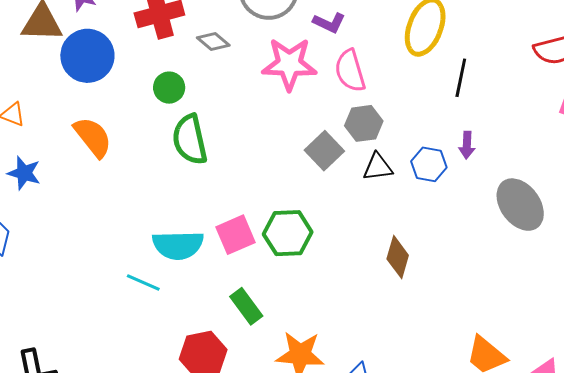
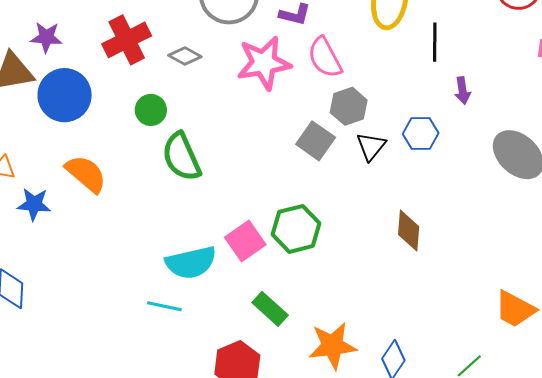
purple arrow: (467, 145) -> (463, 91), moved
black triangle: (378, 167) -> (371, 146), turned -32
blue star: (24, 173) -> (34, 204), moved

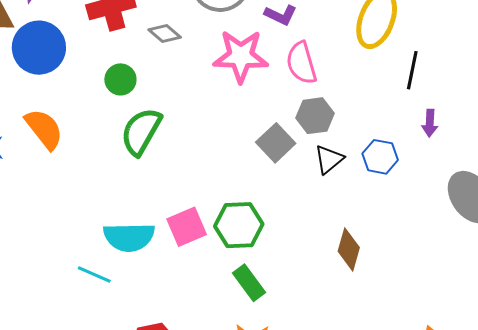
green semicircle: (181, 157) -> (141, 131), turned 42
green rectangle: (270, 309) -> (249, 283), moved

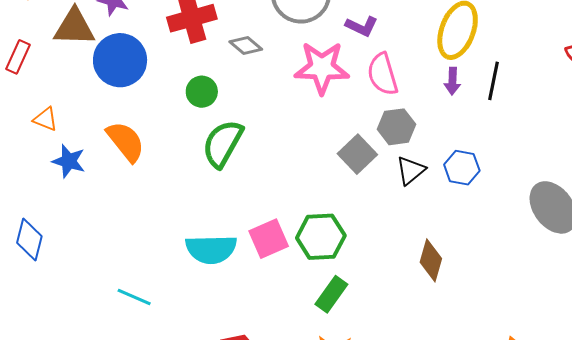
purple arrow: (430, 123) -> (452, 81), moved
cyan line: (94, 274) -> (134, 297), moved
green rectangle: (249, 283) -> (331, 294), turned 72

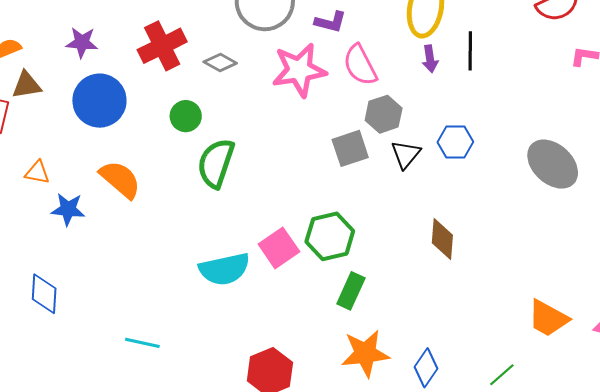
brown triangle: (74, 27) -> (26, 85), moved, size x0.7
gray square: (357, 154) -> (350, 148), turned 36
cyan line: (134, 297) -> (142, 343), moved

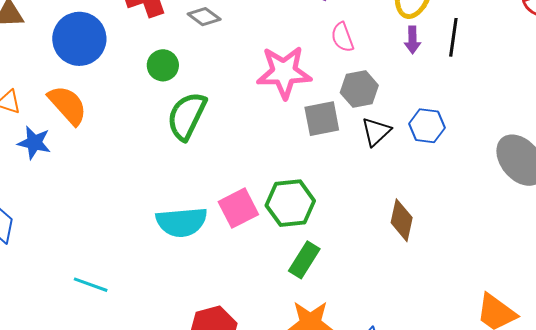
pink semicircle: (360, 65) -> (342, 37), size x0.7
pink star: (299, 70) -> (284, 72), moved
orange semicircle: (120, 179) -> (68, 105), moved

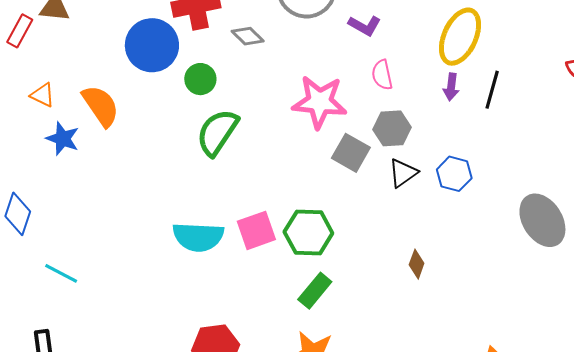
blue circle: (79, 39) -> (152, 45), moved
gray square: (322, 119) -> (351, 153), turned 33
brown diamond: (402, 220) -> (417, 264), size x0.7
cyan line: (91, 285) -> (61, 273), moved

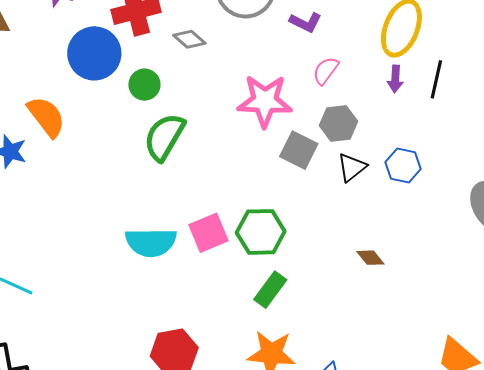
pink semicircle: (382, 75) -> (326, 71), turned 52
brown diamond: (417, 264) -> (370, 258), turned -56

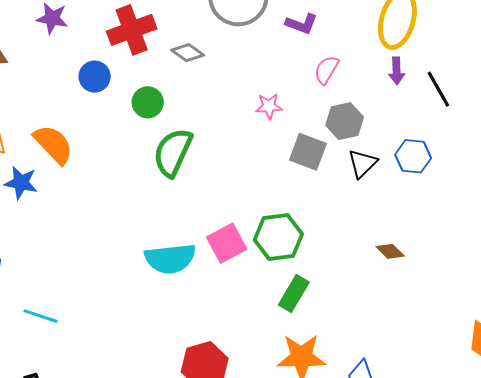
blue circle: (94, 53) -> (95, 77), size x0.6
black line: (436, 79) -> (438, 89), moved, turned -36
pink star: (265, 101) -> (269, 106), size x0.5

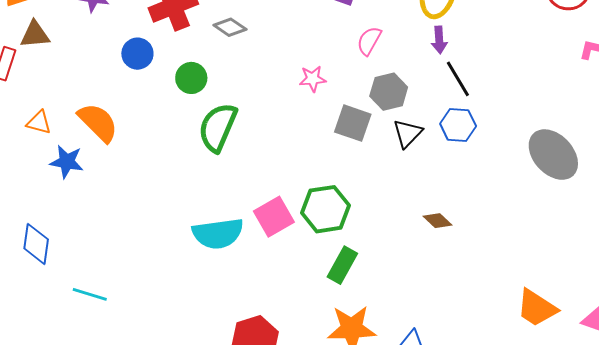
black line: (438, 89) -> (458, 79), moved

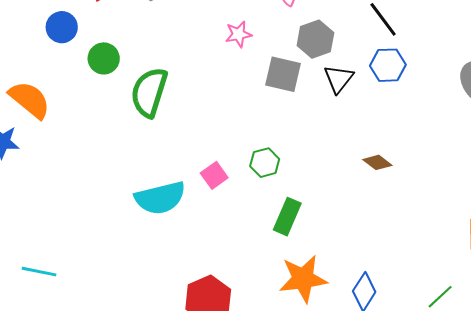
green circle: (191, 78) -> (104, 58), moved
green hexagon: (325, 209) -> (265, 163), size x0.6
pink square: (274, 217) -> (214, 175), size x0.7

